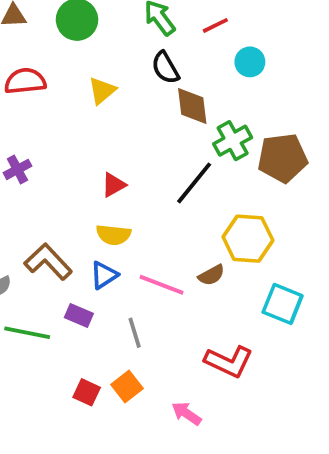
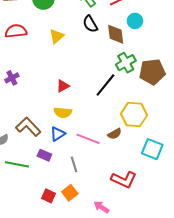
brown diamond: (192, 106) -> (116, 34), moved

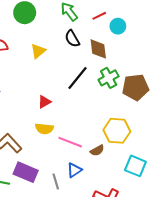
cyan circle: (135, 21) -> (118, 26), moved
black line: (105, 85) -> (77, 78), moved
blue triangle: (58, 134) -> (74, 170), moved
pink line: (88, 139) -> (70, 142), moved
purple rectangle: (44, 155) -> (26, 172), size x1.6

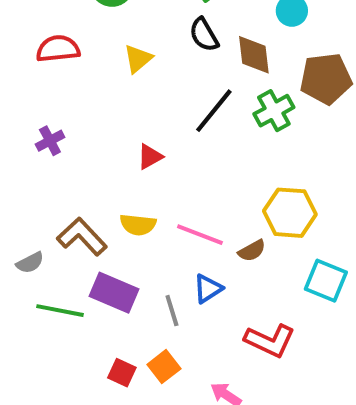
brown pentagon: (135, 87) -> (326, 79), moved
yellow semicircle: (44, 129) -> (138, 225), moved

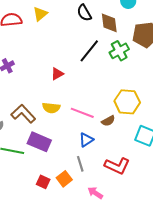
yellow triangle: (138, 59) -> (40, 14), moved
gray line: (172, 311) -> (80, 164), moved

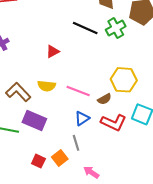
black line: (89, 51) -> (85, 28), turned 75
red L-shape: (117, 166) -> (114, 122), moved

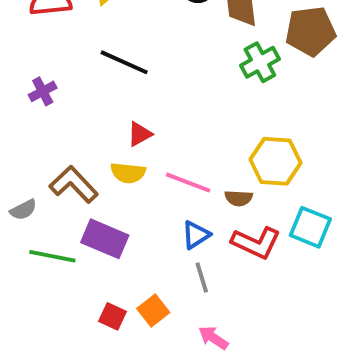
black line: (85, 28) -> (124, 62), moved
red triangle: (53, 51) -> (140, 134), moved
brown semicircle: (104, 99) -> (239, 198), turned 32
gray line: (76, 143) -> (202, 278), moved

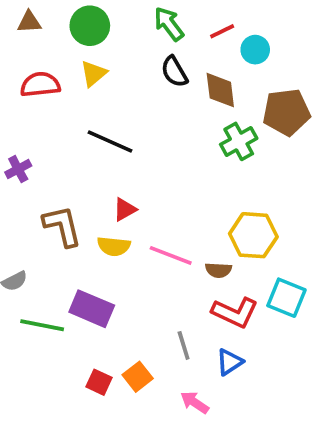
purple cross: (43, 91) -> (18, 169), moved
brown L-shape: (74, 184) -> (62, 226), moved, turned 30
blue triangle: (196, 235) -> (229, 362), moved

